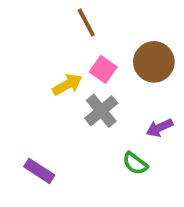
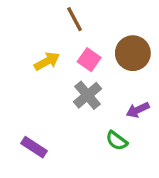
yellow arrow: (67, 84) -> (47, 61), moved

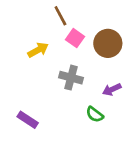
pink square: (89, 60) -> (75, 38), moved
gray cross: (87, 95) -> (71, 78), turned -35

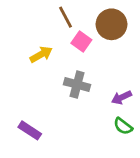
brown circle: (108, 43) -> (111, 24), moved
green semicircle: (95, 114) -> (123, 126), moved

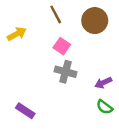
pink square: (81, 42) -> (62, 46), moved
yellow arrow: (41, 54) -> (17, 34), moved

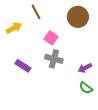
brown line: (56, 14) -> (36, 12), moved
purple rectangle: (25, 111) -> (23, 66), moved

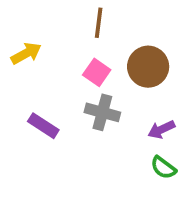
brown line: (36, 12) -> (99, 23), moved, turned 35
brown circle: (78, 17) -> (148, 67), moved

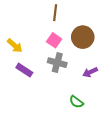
yellow arrow: (26, 53) -> (15, 46), moved, turned 70
green semicircle: (163, 168) -> (76, 102), moved

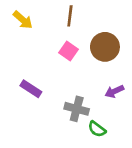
yellow arrow: (15, 46) -> (23, 20), moved
gray cross: (57, 63) -> (77, 109), moved

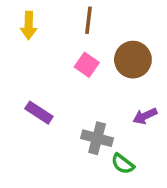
yellow arrow: (23, 20) -> (29, 25), turned 50

